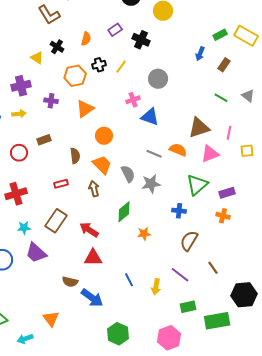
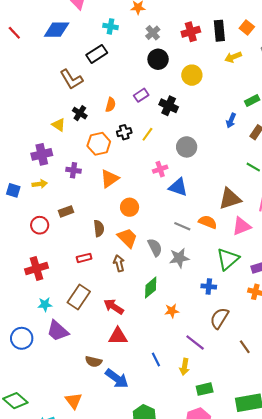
purple line: (180, 275) -> (195, 343), moved
green rectangle: (188, 307) -> (205, 389), moved

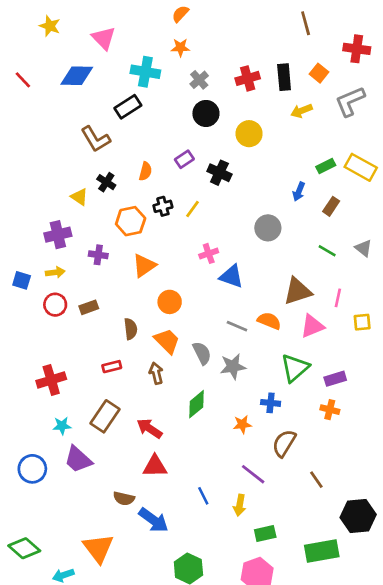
cyan cross: (110, 26) -> (145, 72), size x1.5
gray circle: (187, 147) -> (268, 228), moved
red circle: (40, 225) -> (55, 305), moved
orange star: (172, 311) -> (242, 424), moved
orange triangle: (73, 401) -> (98, 548), size x1.4

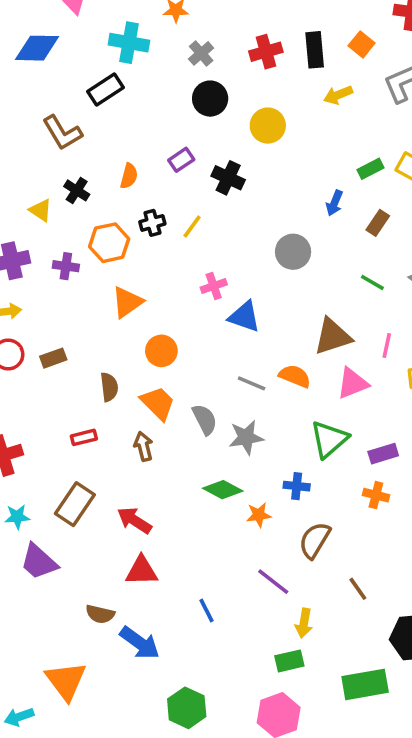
purple cross: (98, 255) -> (66, 266), moved
green diamond: (197, 404) -> (223, 490), moved, turned 68
yellow arrow: (240, 505) -> (304, 623), moved

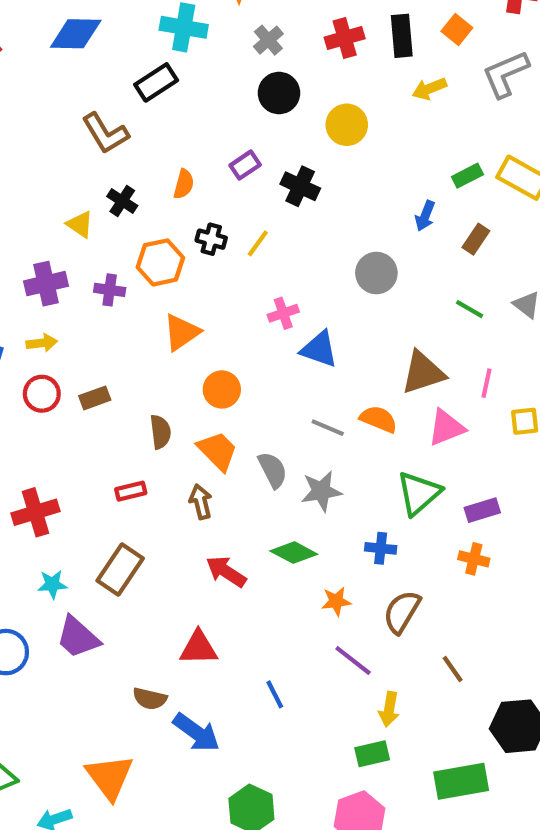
black cross: (152, 223) -> (211, 239), turned 30
orange star: (259, 515) -> (336, 601), moved
red arrow: (134, 520) -> (226, 572), moved

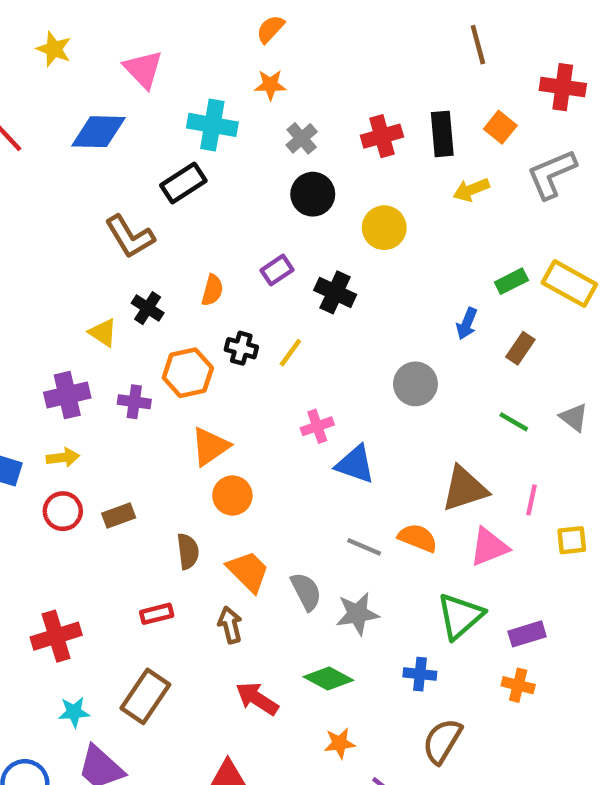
orange circle: (222, 389) -> (232, 496), moved
orange star: (336, 601) -> (340, 743), moved

